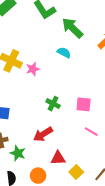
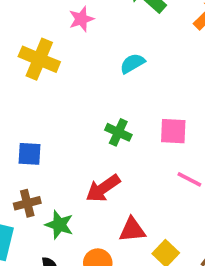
cyan semicircle: (64, 53) -> (132, 63), moved, turned -56
pink star: (33, 69) -> (81, 19), moved

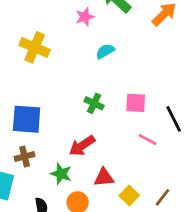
pink star: (81, 19) -> (85, 17), moved
blue square: (30, 154) -> (27, 119), size x1.6
green star: (59, 225) -> (61, 174), moved

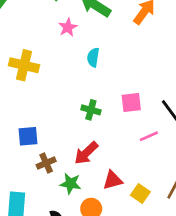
cyan semicircle: (105, 51) -> (93, 57), turned -42
blue square: (27, 119) -> (28, 136), size x0.7
pink line: (148, 140) -> (149, 136), turned -42
brown cross: (25, 156) -> (46, 163), moved

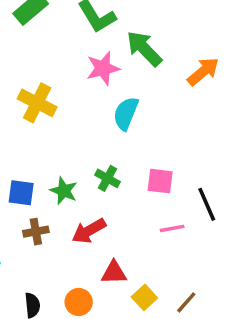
pink star: (68, 27) -> (103, 68), size x1.4
cyan semicircle: (93, 57) -> (126, 113), size x1.4
green star: (70, 184) -> (64, 191), moved

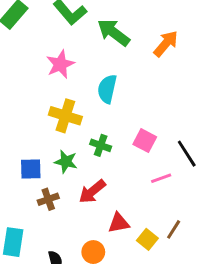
pink star: (103, 68) -> (60, 64), moved
yellow cross: (37, 103) -> (65, 116), moved
pink square: (160, 181) -> (145, 141), turned 30
brown line: (186, 302) -> (174, 229), moved

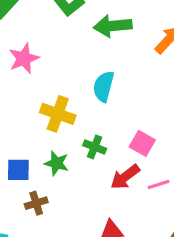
green arrow: (114, 33) -> (113, 26), turned -44
pink star: (60, 64) -> (24, 58), moved
red arrow: (92, 192) -> (125, 177), moved

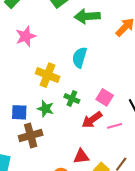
brown cross: (36, 203) -> (31, 135), size x1.5

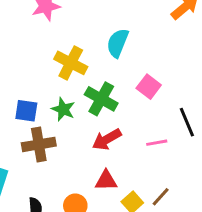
pink square: (105, 97) -> (149, 87), moved
green cross: (72, 99) -> (101, 99), size x1.5
red arrow: (92, 120) -> (107, 139), moved

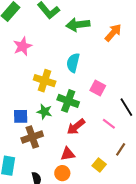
pink line: (157, 143) -> (109, 124), turned 56
red triangle: (106, 181) -> (68, 154), moved
brown line: (161, 197) -> (121, 149), moved

